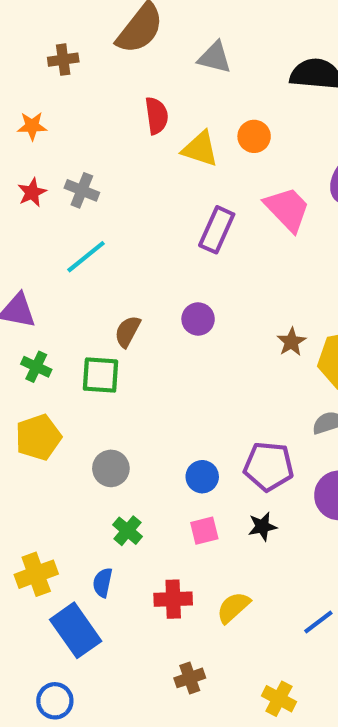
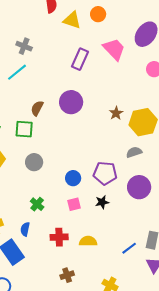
gray cross: (82, 190) -> (24, 46), moved
purple circle: (198, 319) -> (71, 102), size x1.5
gray circle: (111, 468) -> (34, 162), moved
yellow semicircle: (233, 607) -> (88, 241), turned 42

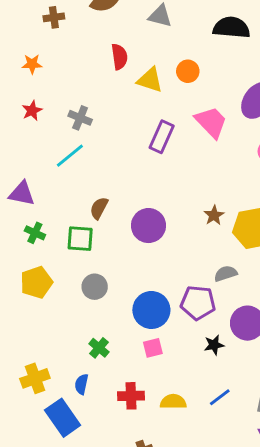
purple circle: (71, 102) -> (148, 226), moved
gray semicircle: (134, 152) -> (226, 274), moved
blue circle: (73, 178) -> (151, 310), size x1.6
black star: (102, 202) -> (214, 345), moved
blue line: (129, 248) -> (220, 397), moved

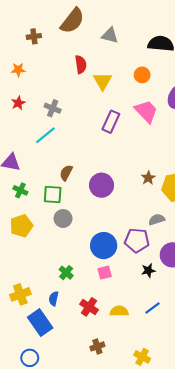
orange circle: (188, 71) -> (142, 75), moved
yellow triangle: (150, 80) -> (103, 81), turned 42
gray circle: (95, 287) -> (63, 218), moved
red cross: (131, 396) -> (89, 307), turned 36

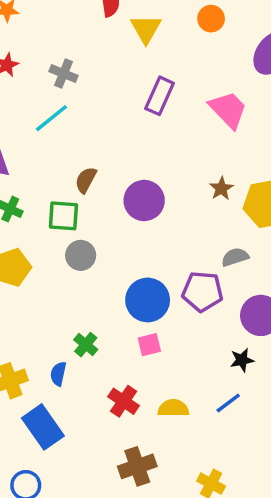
pink trapezoid: (146, 111) -> (228, 110), moved
black star: (148, 270) -> (242, 360), moved
blue semicircle: (54, 299) -> (58, 374), moved
brown cross: (97, 346) -> (137, 466), size x1.5

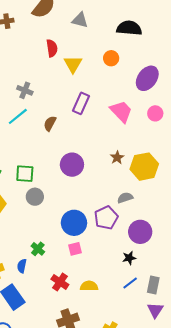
brown semicircle: (86, 180) -> (50, 123), moved
purple pentagon: (202, 291) -> (106, 218), turned -30
blue line: (228, 403) -> (130, 283), moved

